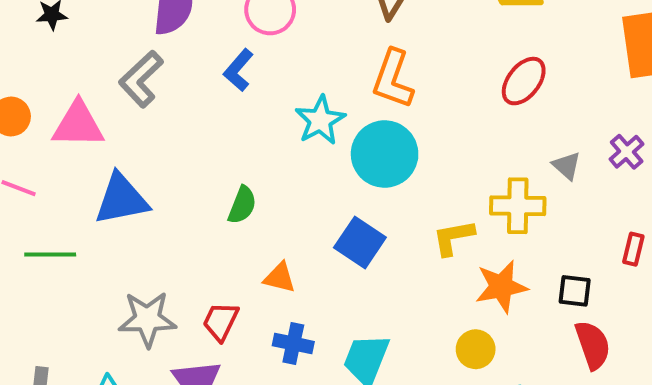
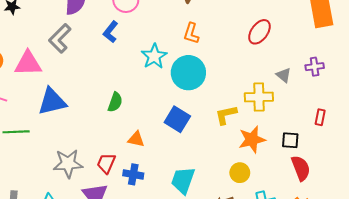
orange L-shape: (393, 79) -> (191, 33), size x0.7
purple cross: (627, 152) -> (315, 67), turned 36
blue cross: (293, 344) -> (133, 174), moved

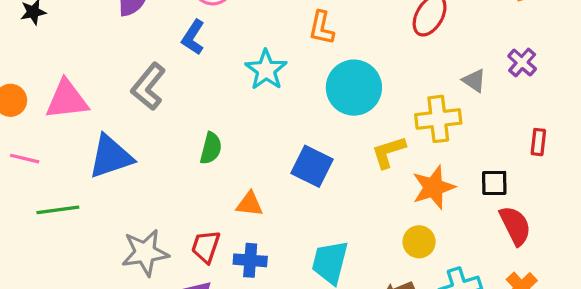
gray L-shape: (60, 38) -> (148, 87), moved
purple cross: (315, 67) -> (522, 63), turned -36
cyan circle: (188, 73) -> (354, 88), moved

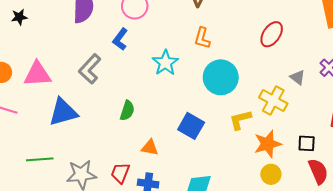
yellow cross: (438, 119) -> (273, 100), turned 32
green line: (58, 210) -> (40, 159), moved
yellow circle: (419, 242) -> (271, 174), moved

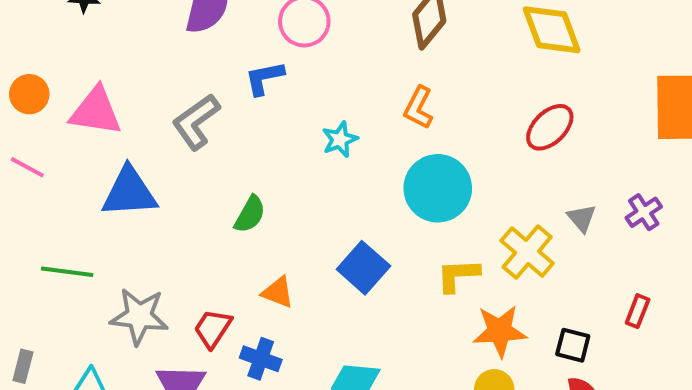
blue L-shape: (120, 39) -> (264, 78), turned 30
cyan star: (165, 63) -> (340, 139), size x0.7

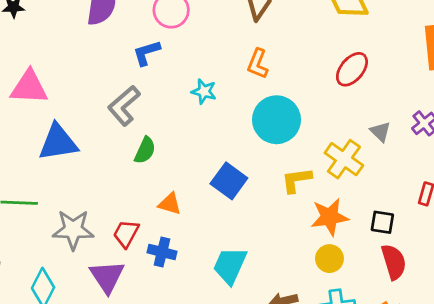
gray L-shape: (196, 122) -> (124, 106), moved
cyan star: (340, 139) -> (204, 91), turned -30

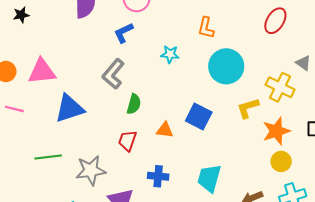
orange triangle: (170, 204) -> (165, 130), moved
red trapezoid: (126, 234) -> (127, 141), moved

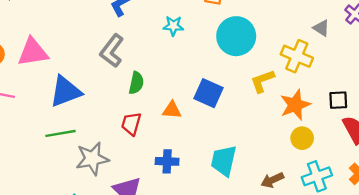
green line: (48, 157) -> (60, 133), moved

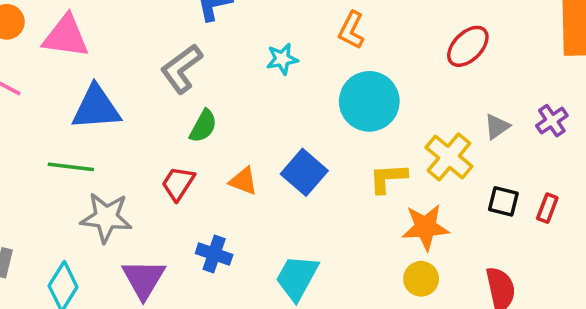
cyan star: (173, 26) -> (282, 59), turned -30
gray triangle: (321, 28) -> (497, 127), turned 36
black square: (338, 100) -> (503, 201), moved

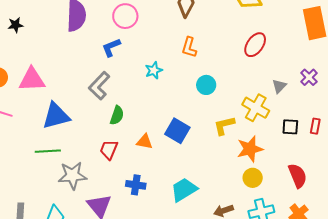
cyan circle: (369, 101) -> (206, 85), size x0.6
cyan trapezoid: (297, 278) -> (184, 190), turned 40

